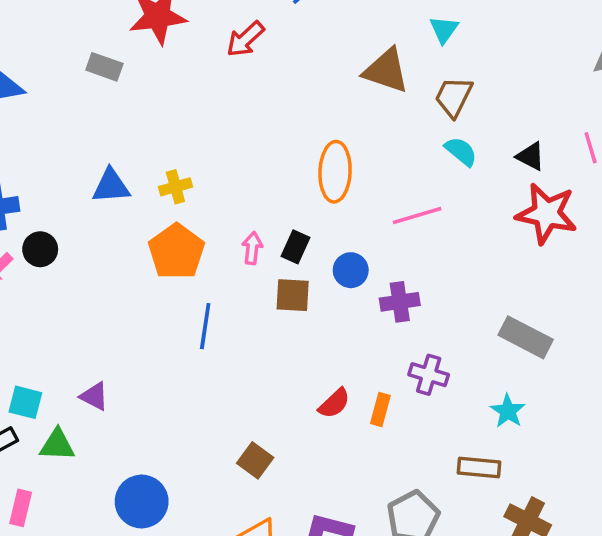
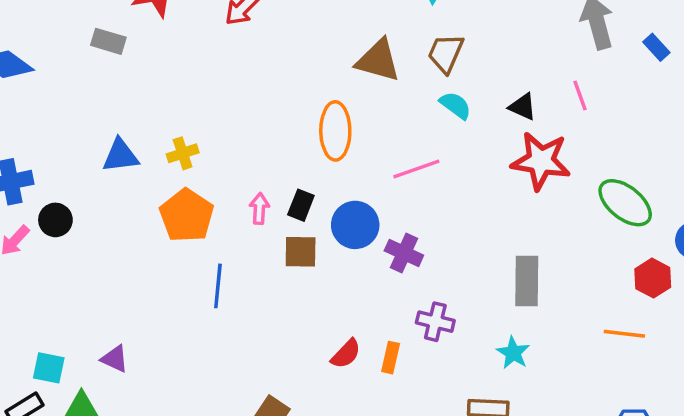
brown triangle: (386, 71) -> (378, 60), moved
blue circle: (351, 270) -> (355, 225), size x1.4
purple cross: (400, 302) -> (404, 253), turned 36
gray rectangle: (526, 337) -> (527, 281), turned 66

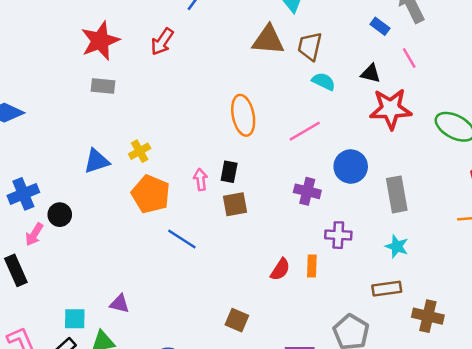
gray rectangle: (108, 41) -> (103, 86), moved
blue rectangle: (656, 47) -> (380, 26), moved
brown triangle: (378, 60) -> (268, 40), moved
blue circle: (355, 225) -> (351, 167), moved
blue line: (218, 286) -> (182, 239), turned -52

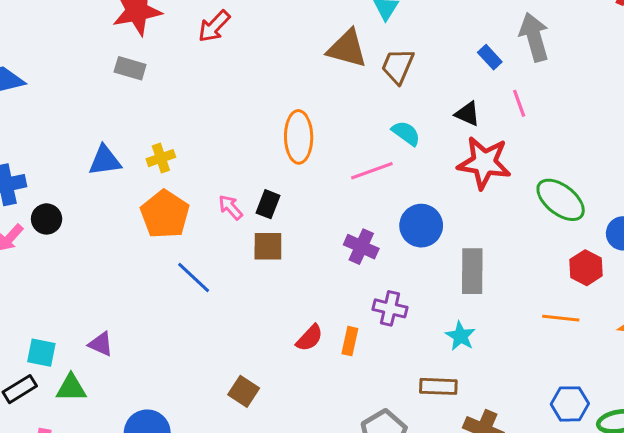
cyan semicircle: (324, 81) -> (406, 133), moved
pink arrow: (201, 180) -> (231, 207), turned -45

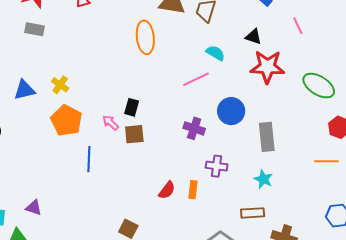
pink line: (519, 103) -> (298, 26), moved
orange ellipse: (299, 137) -> (145, 37), moved
yellow cross: (161, 158) -> (60, 85), turned -30
pink arrow: (231, 207) -> (111, 123), moved
blue line: (194, 278) -> (89, 159), turned 55

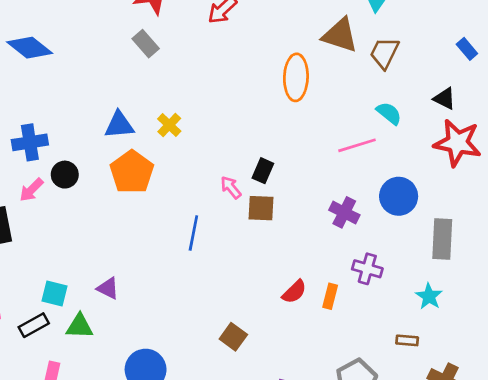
gray rectangle: (35, 29) -> (146, 44), turned 30
orange pentagon: (66, 120) -> (132, 172), moved
brown rectangle: (253, 213) -> (407, 340), size x0.7

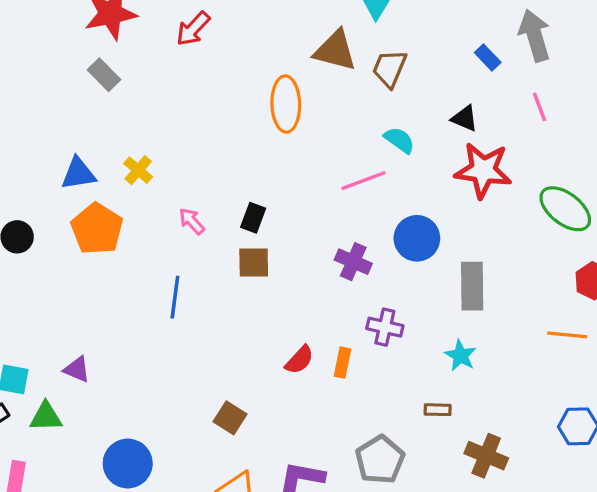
pink arrow: (231, 187) -> (192, 221), moved

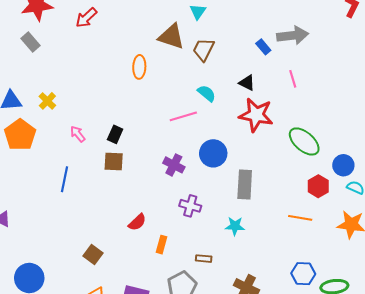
gray arrow: (535, 35) -> (293, 35), turned 96
orange ellipse: (286, 104) -> (139, 67), size x0.7
cyan star: (460, 356) -> (235, 226), turned -30
orange rectangle: (343, 363) -> (162, 245), moved
brown rectangle: (438, 410) -> (204, 259), moved

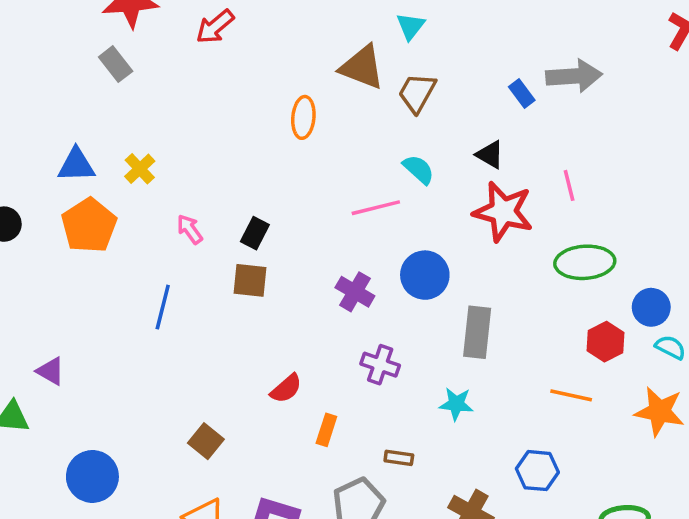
pink line: (293, 79) -> (569, 185), moved
green ellipse: (304, 141) -> (585, 262), turned -48
blue hexagon: (303, 274) -> (537, 471), moved

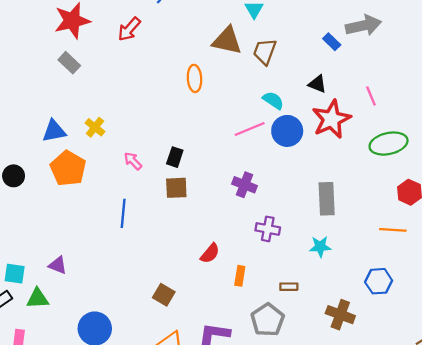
red star: (503, 212) -> (331, 119), turned -30
blue circle: (425, 275) -> (287, 131), moved

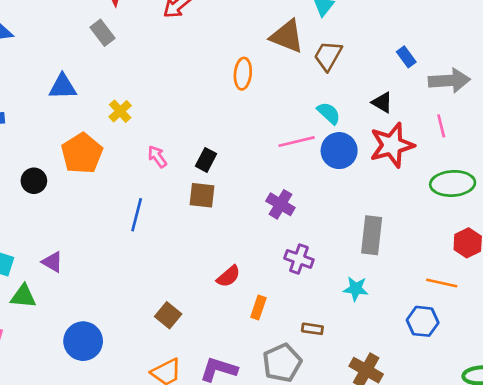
gray arrow: (363, 25) -> (449, 81), moved
blue triangle: (54, 131) -> (63, 87), moved
black circle: (14, 176) -> (34, 181), moved
blue hexagon: (379, 281) -> (423, 321), moved

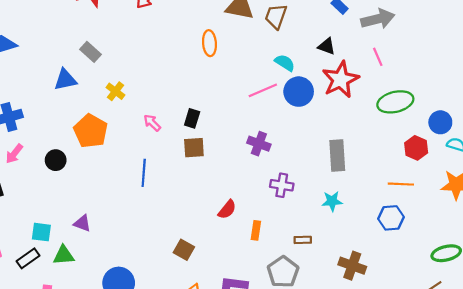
gray rectangle: (103, 33) -> (91, 52), moved

